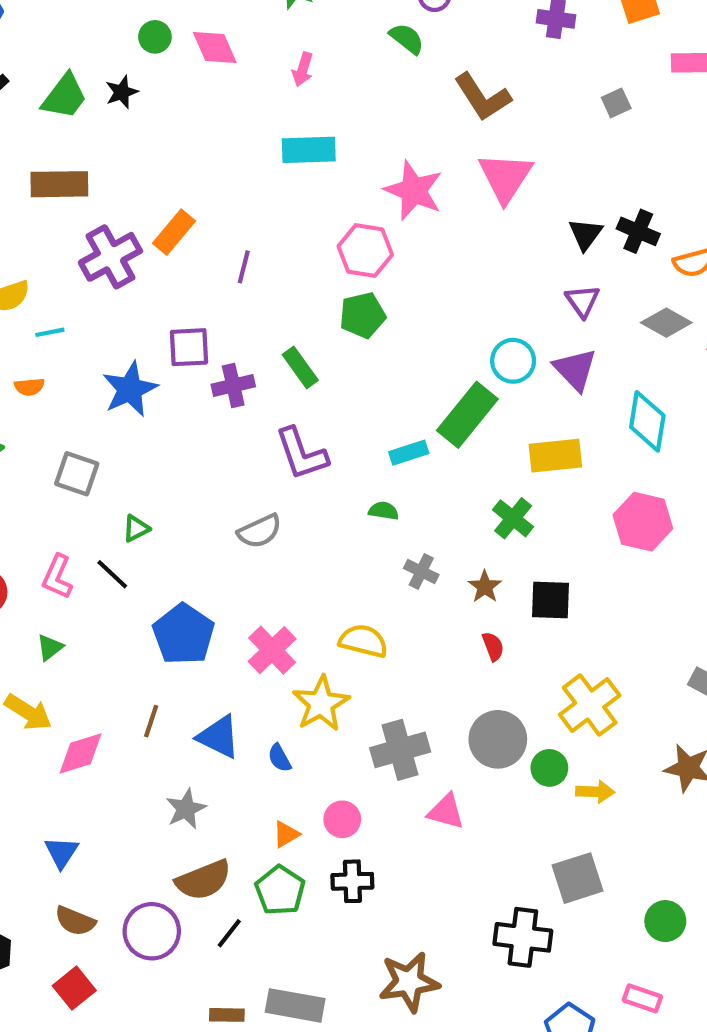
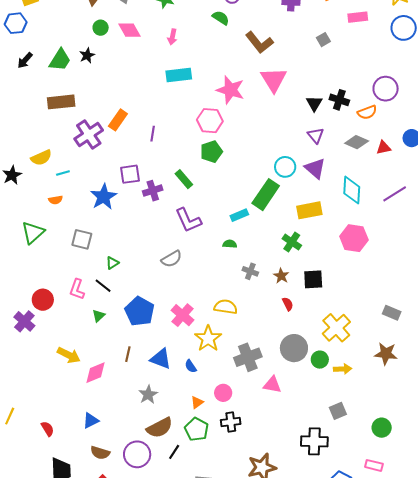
green triangle: (50, 647) -> (99, 316), moved
blue triangle: (61, 852) -> (91, 421), turned 36
gray square: (578, 878) -> (338, 411), size x0.7

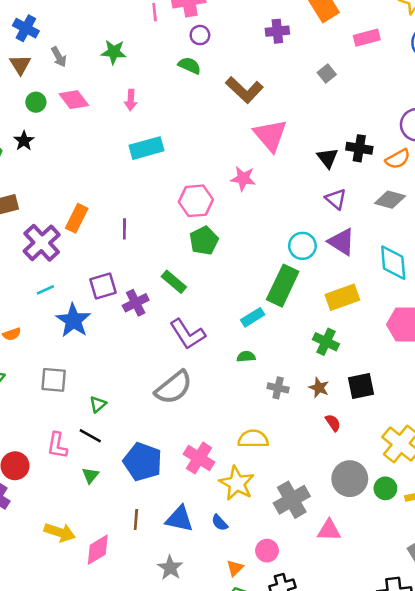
pink star: (230, 90) -> (243, 179), moved, size x0.7
cyan line: (63, 173) -> (45, 290), moved
gray semicircle: (172, 259) -> (174, 387), size x1.4

